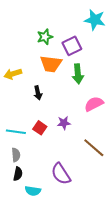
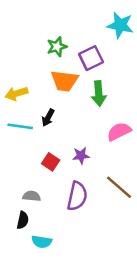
black arrow: (38, 93) -> (48, 118), turned 40
cyan line: (16, 132) -> (20, 126), moved
gray semicircle: (16, 155) -> (32, 196), moved, turned -80
purple semicircle: (61, 174) -> (77, 196), moved, turned -135

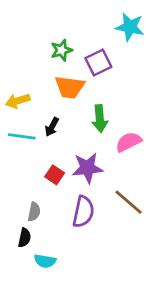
green arrow: (99, 94) -> (100, 119), moved
purple star: (81, 156) -> (87, 168), size x1.6
gray semicircle: (32, 196) -> (34, 212), turned 96

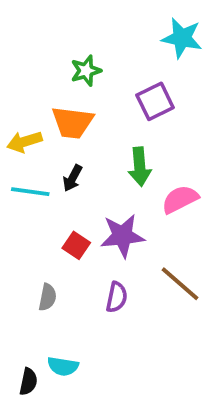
purple square: (98, 63) -> (155, 101), moved
orange trapezoid: (70, 87) -> (72, 122), moved
purple semicircle: (83, 212) -> (117, 297), size x0.7
black semicircle: (25, 238) -> (28, 382), moved

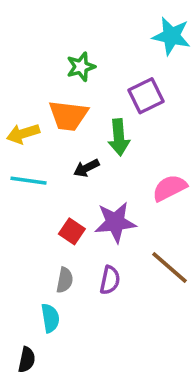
green arrow: (140, 167) -> (119, 137), moved
black arrow: (72, 178) -> (86, 168), moved, turned 35
gray semicircle: (48, 297) -> (65, 280), moved
cyan semicircle: (63, 366) -> (50, 318), moved, turned -108

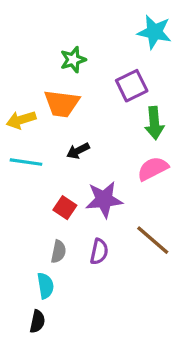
green arrow: (119, 137) -> (154, 123), moved
black semicircle: (27, 360) -> (37, 321), moved

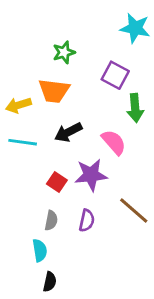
purple square: (132, 86) -> (115, 75), turned -36
black arrow: (78, 151) -> (68, 132), size x1.4
pink semicircle: (153, 169) -> (114, 142), moved, turned 76
black semicircle: (37, 321) -> (50, 282), moved

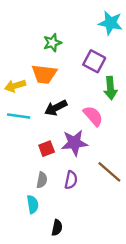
red square: (57, 182) -> (47, 149), turned 35
black semicircle: (50, 282) -> (57, 228), moved

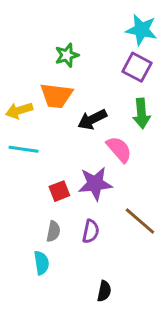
purple square: (94, 61) -> (137, 67), moved
black arrow: (56, 108) -> (92, 119), moved
black semicircle: (57, 228) -> (104, 291), moved

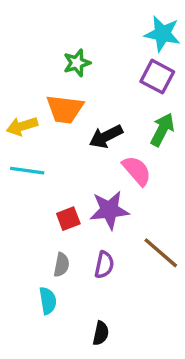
green arrow: (141, 113) -> (162, 130), turned -148
black semicircle: (104, 291) -> (101, 333), moved

